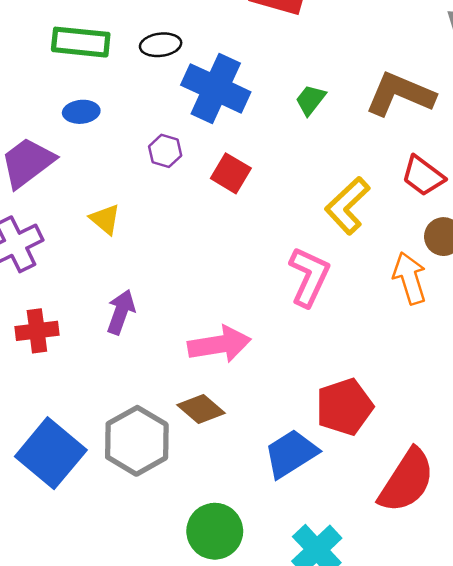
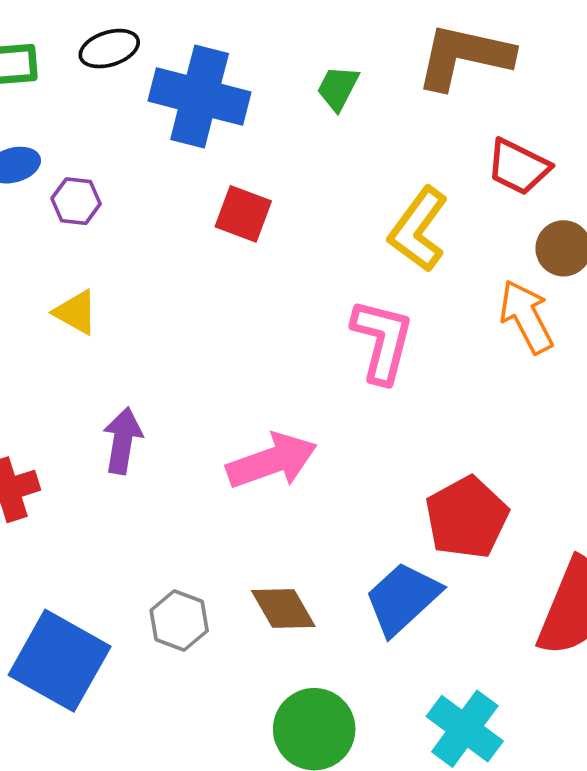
purple hexagon: (165, 151) -> (76, 201), moved
brown diamond: (201, 409) -> (283, 608), moved, turned 30
gray hexagon: (137, 441) -> (179, 620), size x0.6

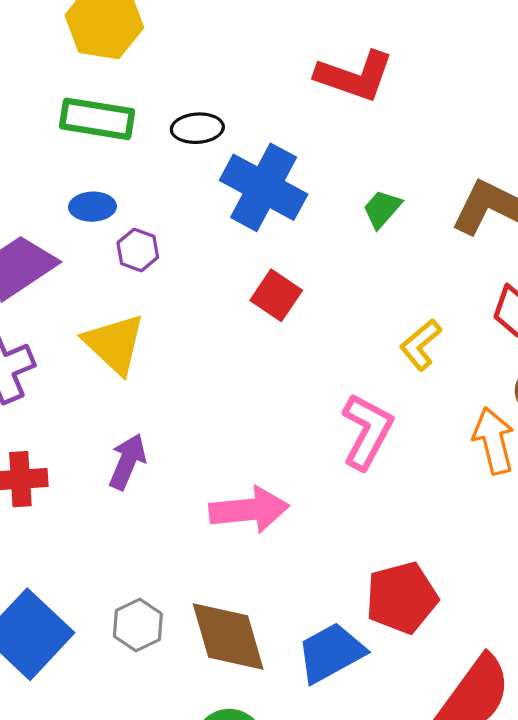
yellow L-shape: (418, 229) -> (421, 345), size x0.7
yellow triangle: (76, 312) -> (114, 344), size x1.6
brown diamond: (283, 608) -> (228, 636), size x1.5

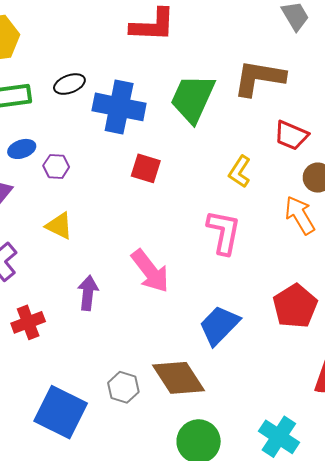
green trapezoid: (382, 209) -> (193, 98), size x2.0
yellow triangle: (114, 344) -> (59, 226), size x0.7
pink arrow: (249, 510) -> (150, 271), moved, turned 75
red pentagon: (402, 598) -> (295, 306), moved
blue trapezoid: (331, 653) -> (219, 325), moved

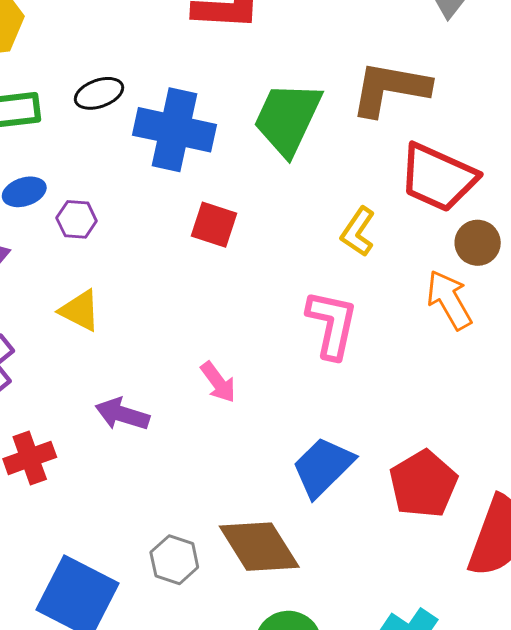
red trapezoid: (291, 135) -> (438, 177), size x1.5
pink arrow: (150, 271) -> (218, 382), size x0.6
purple arrow: (88, 293) -> (122, 414), turned -80
red pentagon: (295, 306) -> (423, 484), moved

